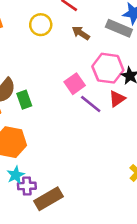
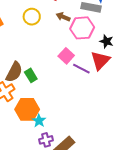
pink hexagon: (108, 68) -> (82, 28), moved
red triangle: (117, 99) -> (100, 61), size x1.5
cyan star: (16, 175) -> (39, 121), moved

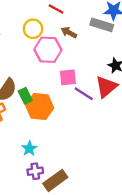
pink hexagon: (82, 28) -> (48, 50), moved
pink square: (66, 56) -> (68, 77), turned 35
orange hexagon: (27, 109) -> (40, 107), moved

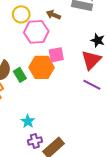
purple line: (84, 94) -> (92, 85), moved
orange hexagon: (40, 107) -> (42, 67), moved

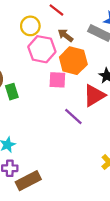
orange hexagon: (42, 67) -> (73, 61), moved
purple line: (92, 85) -> (73, 117), moved

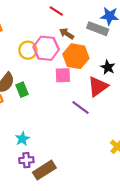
yellow circle: (30, 26) -> (28, 50), moved

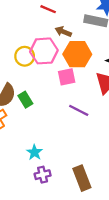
purple line: (81, 108) -> (79, 110), moved
brown rectangle: (44, 170) -> (82, 178), moved, turned -70

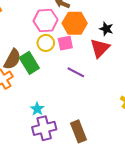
yellow circle: (25, 56) -> (46, 43), moved
green rectangle: (25, 100) -> (29, 63), size x1.5
purple cross: (43, 175) -> (44, 128), size x1.6

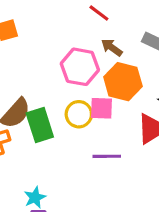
yellow circle: (46, 43) -> (79, 114), moved
purple line: (76, 72) -> (107, 156), turned -42

